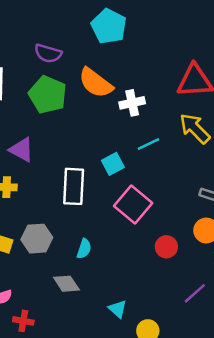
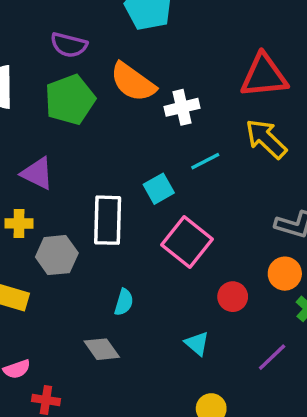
green pentagon: (48, 95) -> (70, 100), turned 30
gray hexagon: (37, 239) -> (57, 255), moved
cyan triangle: (118, 309) -> (197, 343), moved

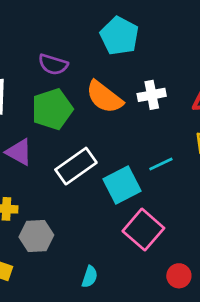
white cross: (182, 107) -> (152, 95), moved
purple triangle: (37, 173) -> (19, 152), moved
cyan square: (159, 189) -> (122, 185), size x1.5
white rectangle: (108, 220) -> (76, 166), moved, turned 51

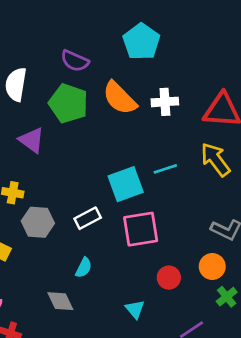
green pentagon: (52, 109) -> (68, 103), turned 30
white rectangle: (76, 166) -> (88, 218), moved, size x0.7
pink square: (143, 230) -> (141, 229), turned 33

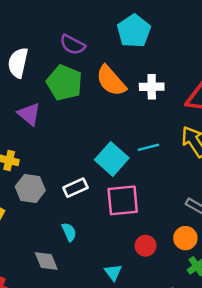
cyan square: (126, 184) -> (112, 159), turned -32
cyan semicircle: (84, 268) -> (69, 232), turned -54

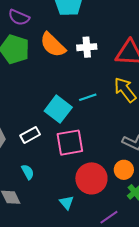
red circle: (146, 246) -> (91, 178), size x1.8

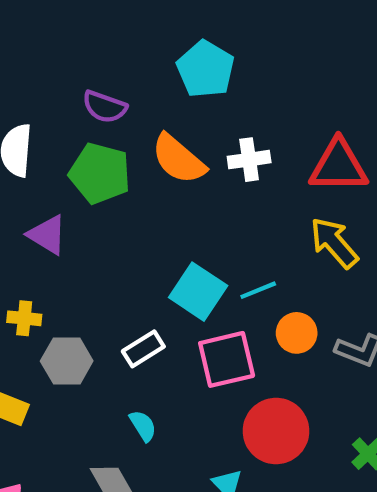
cyan line: (88, 97) -> (258, 290), moved
orange circle: (124, 170) -> (297, 333), moved

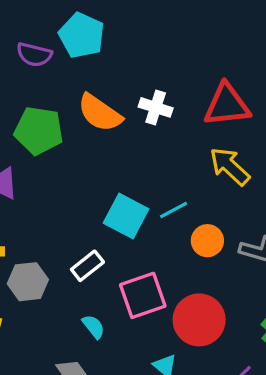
cyan pentagon: (205, 69) -> (82, 35), moved
purple semicircle: (105, 107) -> (34, 55), moved
white cross: (249, 160) -> (156, 107), turned 32
pink square: (227, 359) -> (143, 295), moved

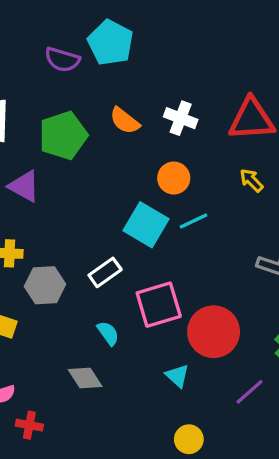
orange semicircle: (100, 113) -> (125, 121), size x0.7
green pentagon: (39, 131) -> (63, 135), turned -30
yellow arrow: (230, 166) -> (251, 180), size x0.6
orange circle: (207, 241) -> (174, 178), moved

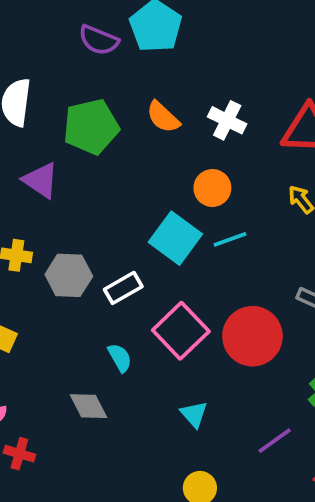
gray hexagon: (45, 285) -> (69, 275), moved
pink square: (159, 305) -> (181, 331), turned -33
red circle: (214, 332) -> (252, 336), moved

